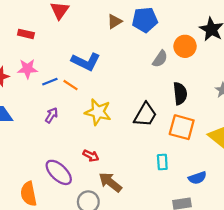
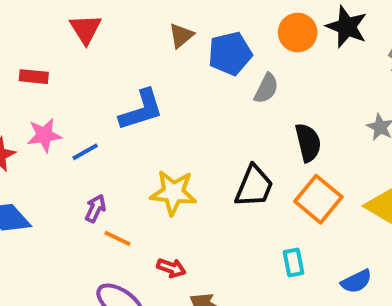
blue pentagon: (145, 20) -> (230, 54), moved
orange circle: (185, 46) -> (298, 33), moved
blue L-shape: (86, 62) -> (141, 110), turned -36
orange line: (71, 85) -> (118, 238), moved
orange square: (182, 127) -> (318, 199), turned 32

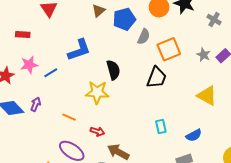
black semicircle: (308, 143) -> (113, 70), moved
black trapezoid: (254, 186) -> (156, 78), moved
orange square: (318, 199) -> (169, 49), moved, turned 30
purple arrow: (95, 208) -> (36, 104), moved

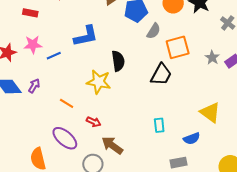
yellow triangle: (207, 96) -> (210, 112), moved

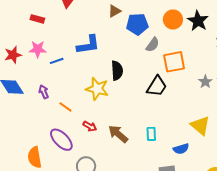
gray star: (212, 58) -> (205, 82), moved
purple arrow: (34, 86) -> (44, 92), moved, turned -56
brown arrow: (112, 145) -> (118, 134), moved

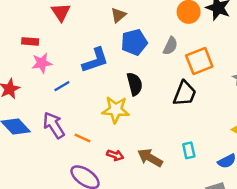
blue pentagon: (137, 24) -> (134, 42), moved
pink star: (38, 49) -> (42, 63), moved
purple arrow: (44, 92) -> (54, 125), size x1.6

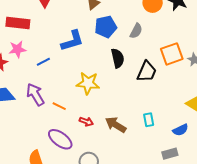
red rectangle: (30, 41) -> (18, 23), size x1.6
orange square: (199, 61) -> (172, 54), moved
pink star: (42, 63) -> (17, 49), moved
black semicircle: (135, 84) -> (118, 58), moved

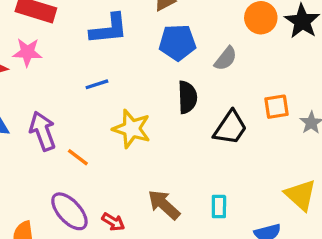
blue L-shape: (72, 41) -> (109, 29), moved
orange square: (172, 54) -> (276, 107), size x0.7
blue line: (43, 62) -> (97, 84), moved
red arrow: (86, 122) -> (113, 222), moved

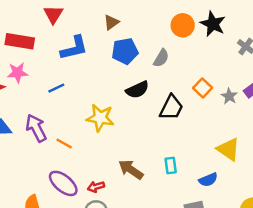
blue line: (97, 84) -> (56, 88), moved
black semicircle: (187, 97) -> (137, 90), turned 75
orange square: (276, 107) -> (203, 88), turned -30
red arrow: (113, 222) -> (96, 187), turned 140

